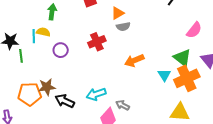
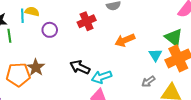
brown star: (47, 87) -> (36, 67), turned -30
cyan arrow: (96, 94) -> (102, 77), moved
black arrow: (65, 101) -> (80, 67), moved
gray arrow: (123, 105) -> (148, 82), moved, turned -64

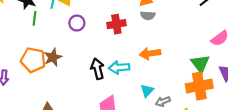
cyan triangle: (155, 55) -> (147, 91), moved
black arrow: (80, 67) -> (97, 69), turned 36
cyan arrow: (102, 77) -> (119, 67), moved

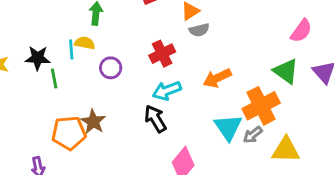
cyan arrow: (119, 67) -> (167, 91), moved
orange cross: (199, 86) -> (261, 106), moved
cyan triangle: (147, 91) -> (228, 127), size x1.5

